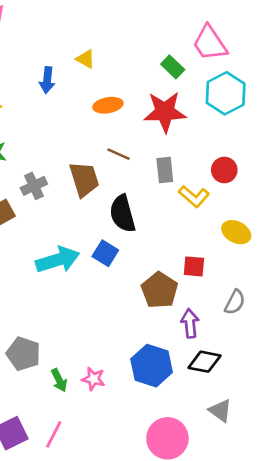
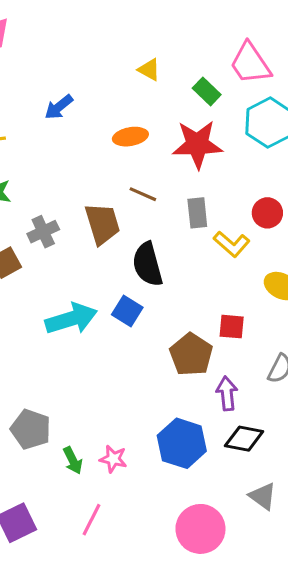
yellow triangle: (85, 59) -> (149, 70), moved
blue arrow: (47, 80) -> (59, 107), turned 45
pink line: (54, 434) -> (91, 520), moved

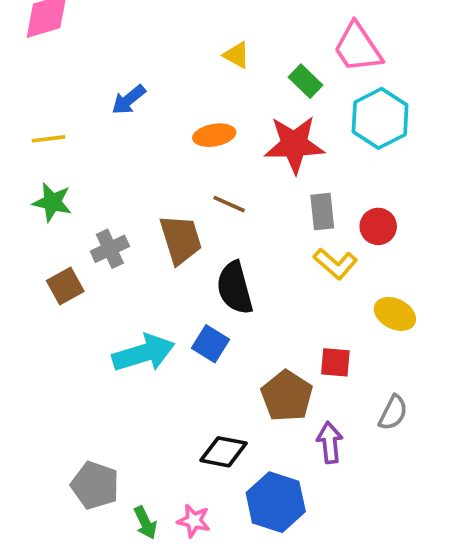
gray rectangle: (197, 213) -> (322, 212), moved
black diamond: (244, 439) -> (224, 452), moved

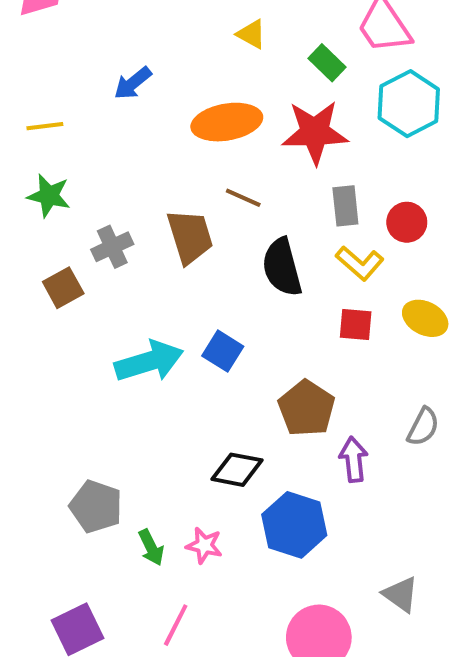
orange ellipse: (214, 135) -> (227, 122), size x1.5
black semicircle: (235, 288) -> (282, 267), moved
red square: (335, 362) -> (356, 324), moved

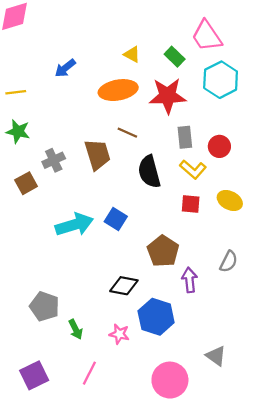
yellow triangle: (251, 34) -> (132, 54), moved
pink star: (204, 545) -> (119, 334), moved

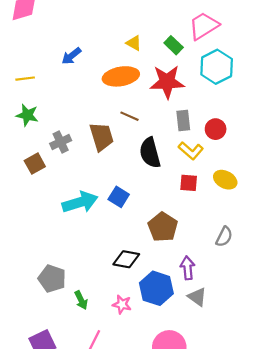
pink trapezoid: (207, 36) -> (204, 26), turned 92
purple arrow: (189, 280) -> (188, 268), moved
gray triangle: (216, 356) -> (197, 297), moved

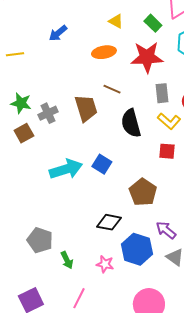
orange ellipse: (121, 76) -> (104, 52), size x0.7
green star: (27, 115) -> (21, 103), moved
purple arrow: (188, 268) -> (166, 230), turned -45

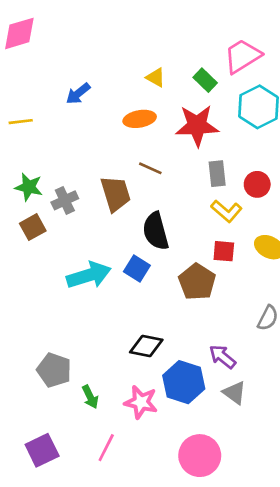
black semicircle: (131, 123) -> (156, 231), moved
brown pentagon: (143, 192) -> (197, 282), moved
pink star: (105, 264) -> (141, 402), size x1.4

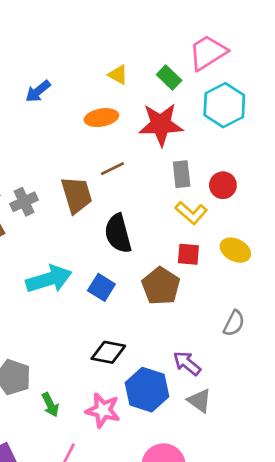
brown line: (150, 168) -> (112, 169), turned -50
blue square: (137, 269) -> (101, 287), moved

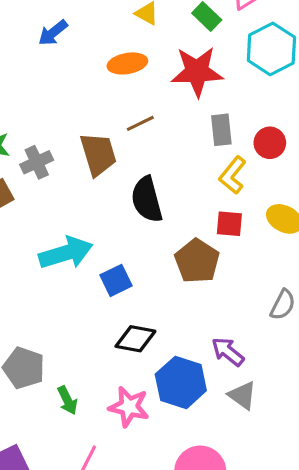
yellow L-shape: (191, 213) -> (233, 175), turned 88
blue square: (101, 287) -> (116, 280), moved, turned 32

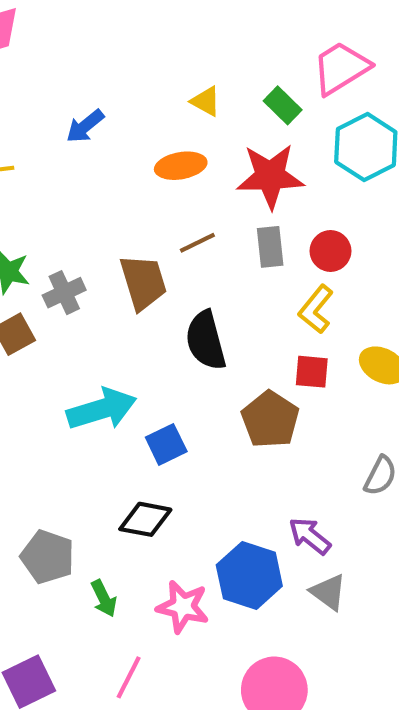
gray rectangle: (221, 130) -> (270, 247), moved
red circle: (270, 143) -> (330, 251), moved
black diamond: (135, 339) -> (145, 519), moved

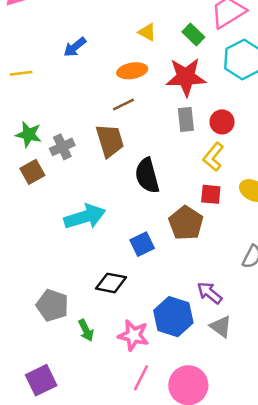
brown line: (197, 243) -> (123, 104), moved
blue square: (166, 444) -> (142, 244), moved
pink line: (129, 677) -> (141, 378), moved

